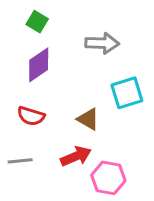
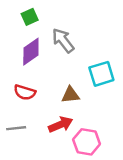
green square: (37, 22) -> (30, 17), turned 35
gray arrow: (102, 43) -> (63, 40), moved, turned -130
brown triangle: (88, 119) -> (70, 95), turned -36

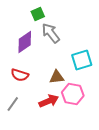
green square: (30, 17) -> (38, 14), moved
gray line: (16, 128) -> (13, 104), turned -49
pink hexagon: (87, 142) -> (73, 94), moved

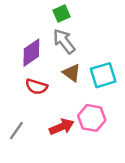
green square: (38, 14) -> (62, 14), moved
red semicircle: (20, 75) -> (36, 87), moved
brown triangle: (57, 77) -> (72, 73), moved, turned 42

